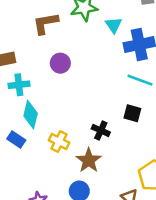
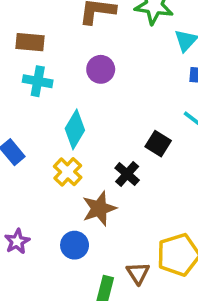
black square: (132, 113) -> (158, 144), moved
cyan diamond: (31, 115) -> (75, 129), moved

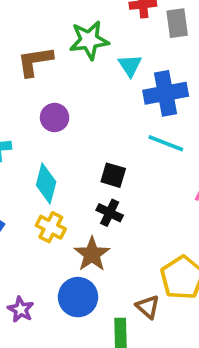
black square: (158, 144) -> (113, 175), moved
blue circle: (75, 245) -> (78, 297), size x1.4

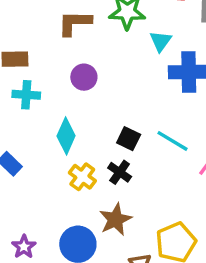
cyan line: (166, 143) -> (172, 141), moved
yellow cross: (51, 227) -> (82, 177), moved
brown star: (92, 254) -> (115, 219), moved

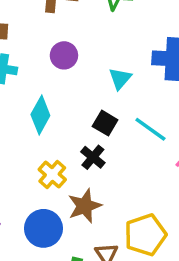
cyan triangle: (160, 41) -> (120, 79), moved
yellow cross: (82, 177) -> (52, 174), moved

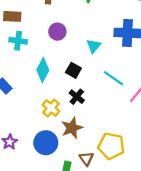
black square: (105, 123) -> (73, 70), moved
yellow pentagon: (145, 235) -> (111, 146), turned 30

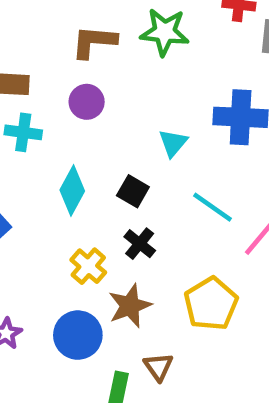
purple circle: (57, 32) -> (87, 102), moved
yellow pentagon: (111, 146) -> (211, 304), moved, turned 30

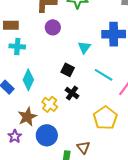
purple circle: (87, 102) -> (53, 27), moved
cyan diamond: (72, 191) -> (28, 80), moved
brown star: (130, 306) -> (27, 117), moved

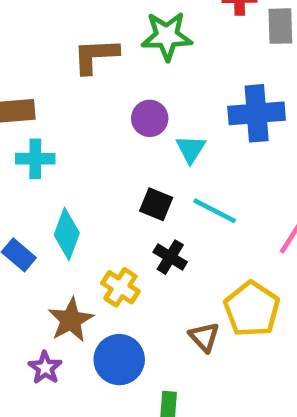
purple circle: (53, 27) -> (150, 118), moved
cyan line: (103, 75) -> (215, 211), moved
brown triangle: (83, 147) -> (204, 337), moved

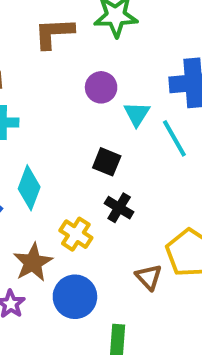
cyan line: (215, 211) -> (174, 138), moved, turned 33

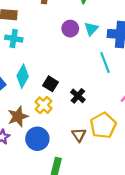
cyan triangle: (137, 114) -> (91, 29), moved
black square: (107, 162) -> (50, 84), moved
black cross: (119, 208) -> (78, 96), moved

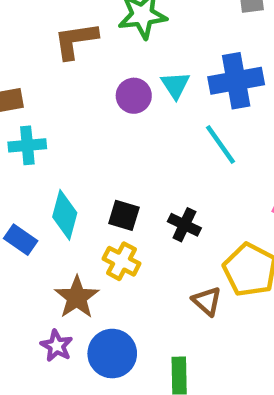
blue circle: (37, 139) -> (112, 354), moved

